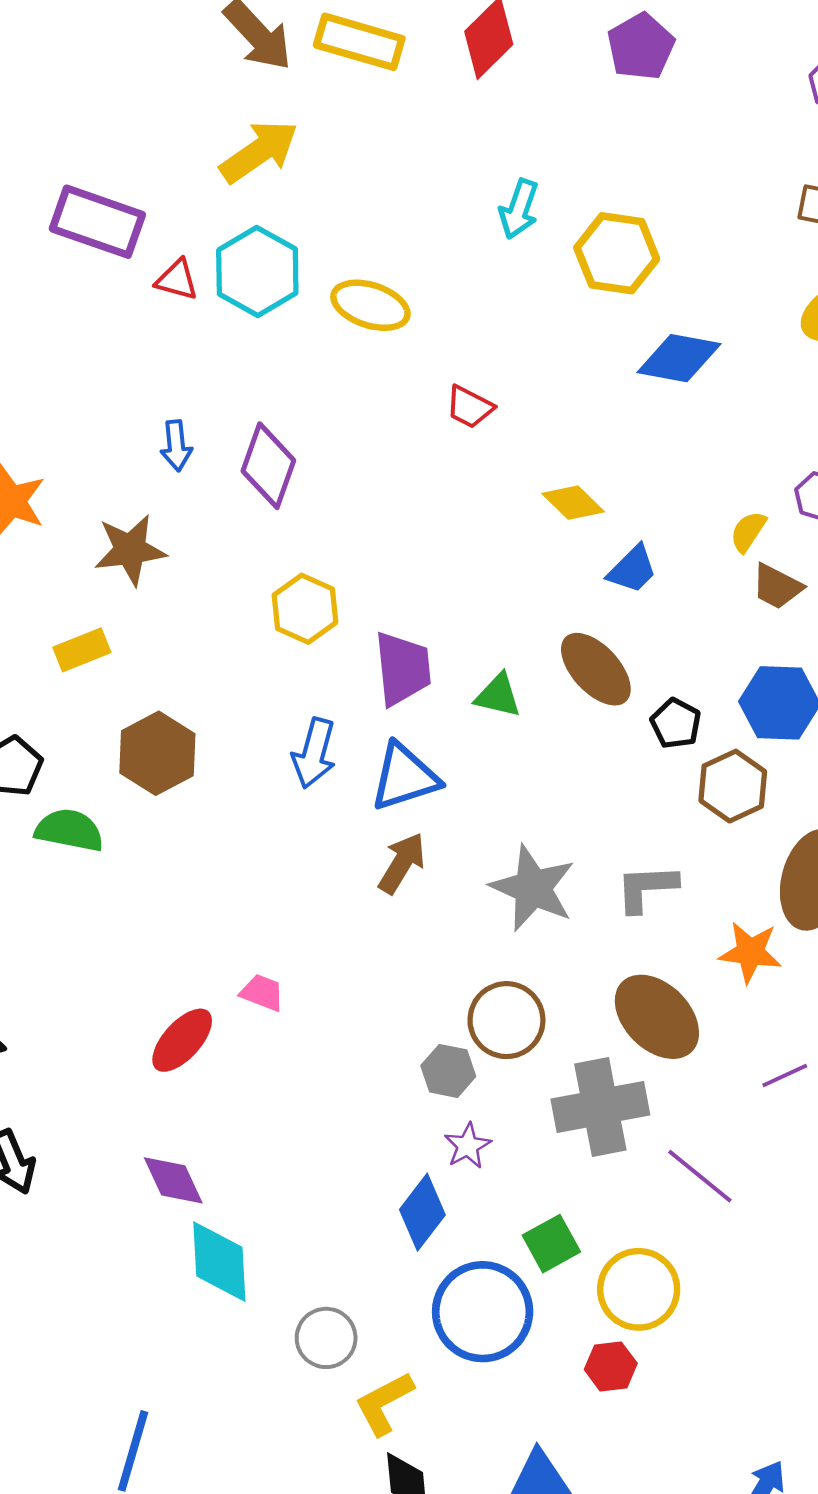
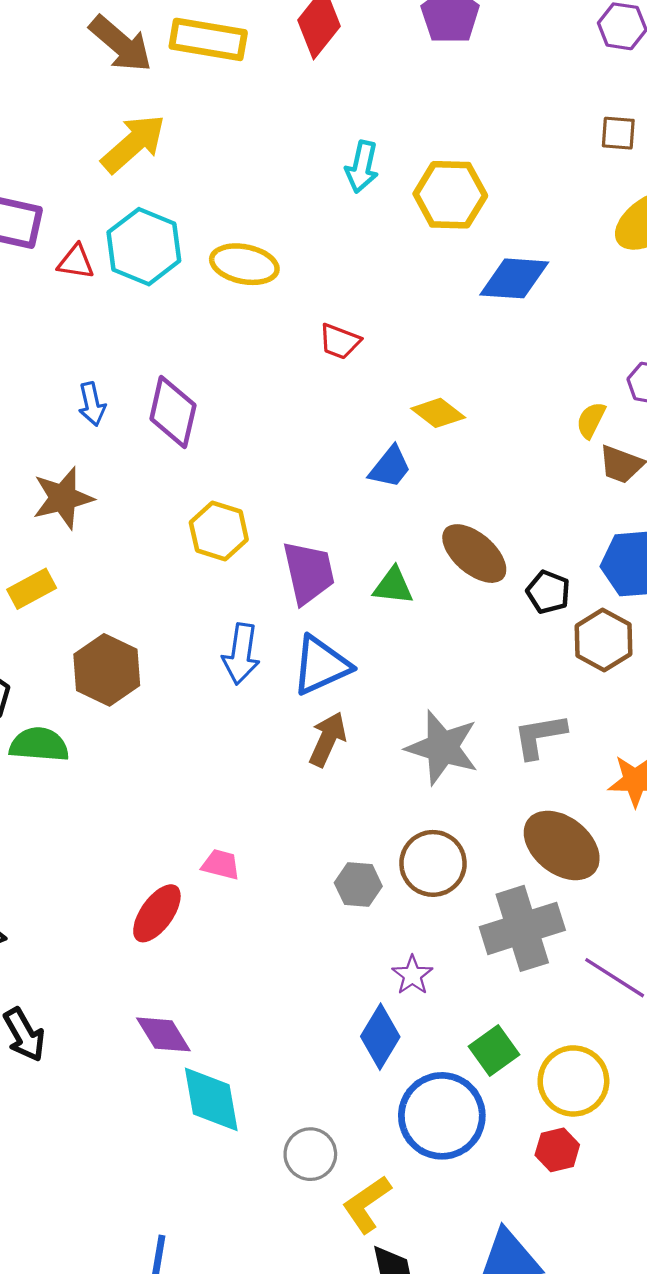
blue trapezoid: (632, 569) -> (390, 467), moved
gray hexagon: (448, 1071) -> (358, 884), moved

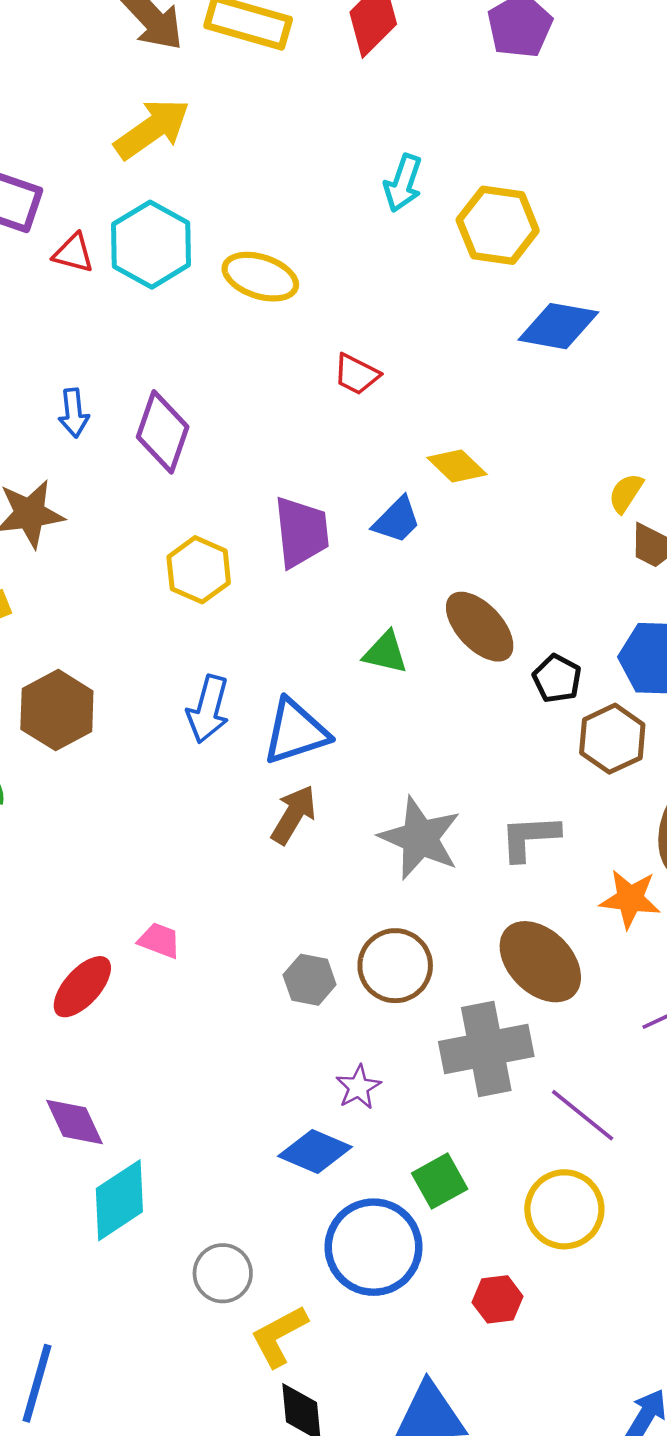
purple trapezoid: (309, 572) -> (301, 532), moved
blue diamond: (380, 1037) -> (315, 1151), turned 76
yellow circle: (573, 1081) -> (564, 1209), moved
cyan diamond: (211, 1099) -> (119, 1200), turned 60

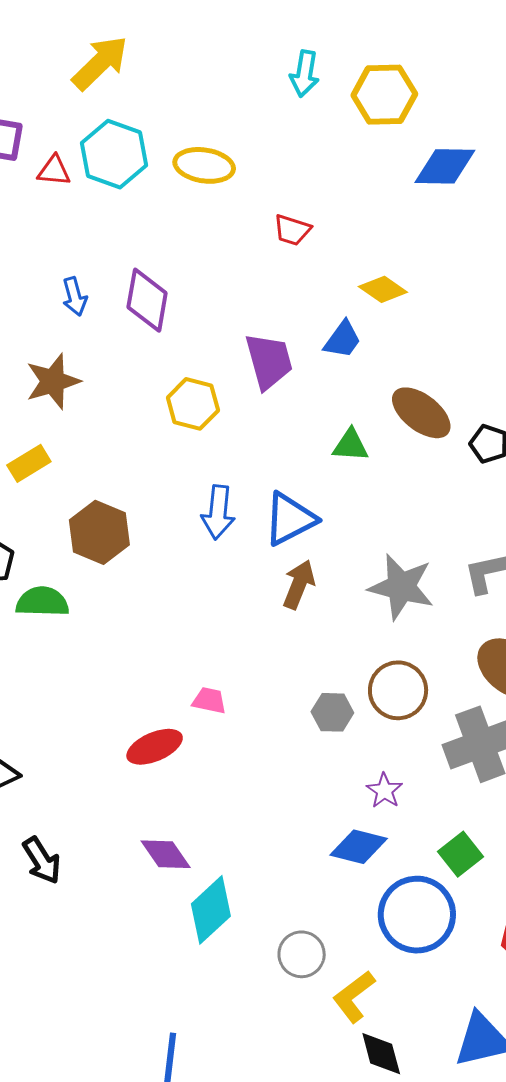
red ellipse: (82, 987) -> (155, 747), turned 34

